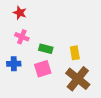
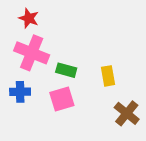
pink cross: (22, 37) -> (32, 53), size x1.6
brown cross: (78, 79) -> (127, 113), moved, size x0.7

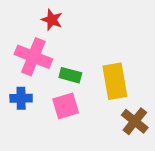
red star: (29, 18) -> (52, 20), moved
yellow rectangle: (108, 76) -> (115, 81), size x1.6

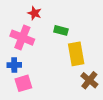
green rectangle: (70, 75) -> (61, 30), moved
pink square: (66, 106) -> (23, 83), moved

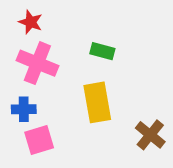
red star: (35, 13) -> (31, 22), moved
yellow rectangle: (76, 54) -> (97, 102), moved

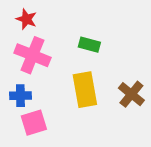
brown cross: (150, 135) -> (131, 94), moved

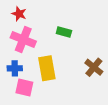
yellow rectangle: (85, 90) -> (47, 68), moved
pink square: (34, 123) -> (24, 88), turned 30

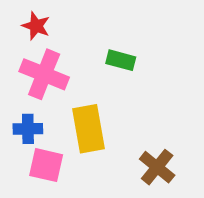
brown cross: (94, 67) -> (157, 167), moved

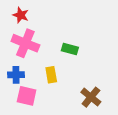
green rectangle: (121, 60) -> (70, 49), moved
yellow rectangle: (88, 129) -> (51, 75), size x0.6

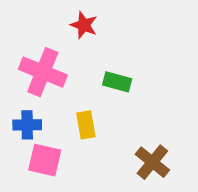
red star: (21, 15) -> (84, 25), moved

